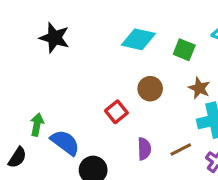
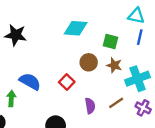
green square: (184, 50) -> (110, 42), moved
brown star: (199, 88) -> (114, 65), moved
blue semicircle: (65, 143) -> (30, 82), moved

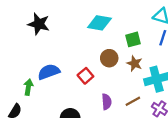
green square: (110, 42) -> (133, 39), turned -35
blue semicircle: (30, 82) -> (49, 72), turned -55

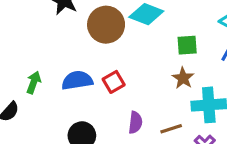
brown circle: (109, 58) -> (106, 25), moved, size x1.5
blue semicircle: (49, 72) -> (77, 80), moved

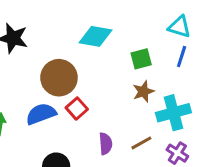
brown circle: (106, 25) -> (59, 78), moved
brown star: (183, 78) -> (143, 91), turned 30

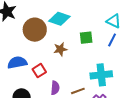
brown circle: (59, 78) -> (35, 30), moved
brown star: (143, 91) -> (60, 49), moved
red square: (77, 108) -> (39, 71), moved

